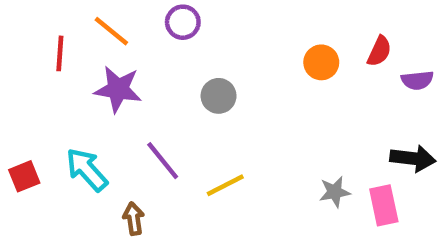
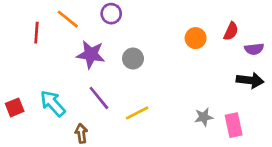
purple star: (118, 89) -> (91, 54), moved
black arrow: (413, 158) -> (250, 80), moved

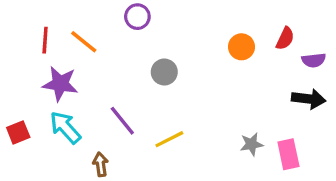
orange line: (68, 19) -> (84, 42), moved
purple star: (91, 54) -> (60, 84), moved

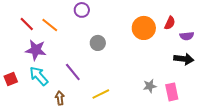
red line: (45, 40) -> (27, 24), turned -49
orange circle: (241, 47) -> (144, 28), size x1.5
yellow line: (169, 139) -> (101, 94), moved

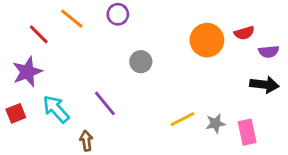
red semicircle: (170, 23) -> (244, 33), turned 48
orange line: (50, 25) -> (72, 19), moved
purple star: (36, 50) -> (27, 72), moved, turned -30
yellow line: (101, 94) -> (182, 119), moved

